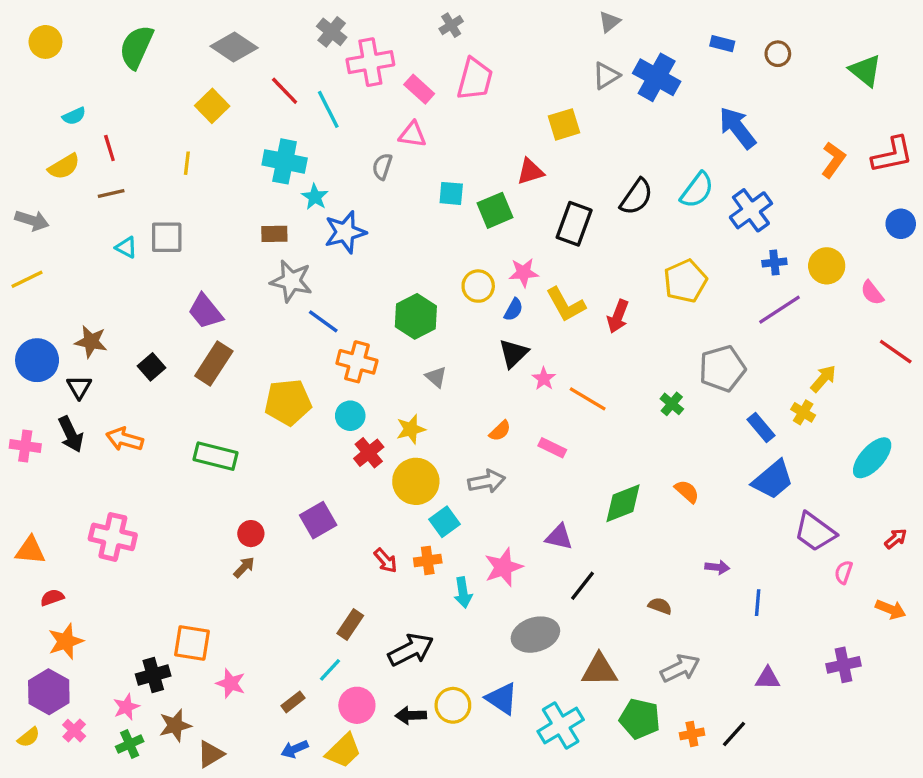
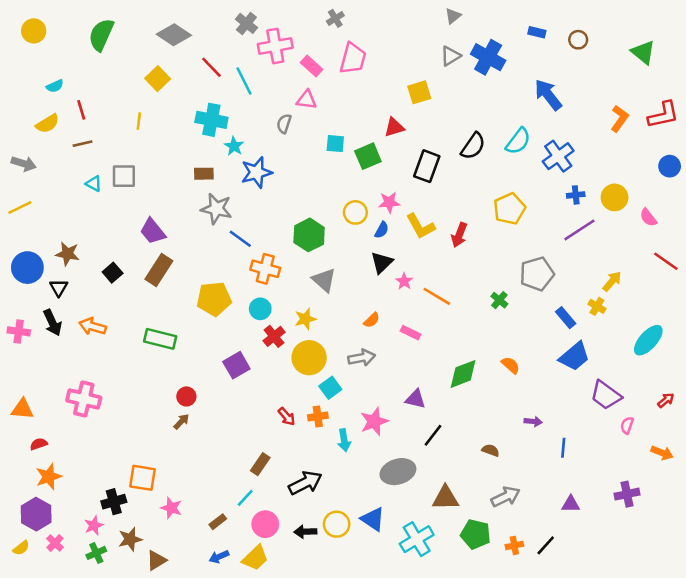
gray triangle: (436, 377) -> (324, 280), size x1.5
purple square: (318, 520) -> (236, 365), moved

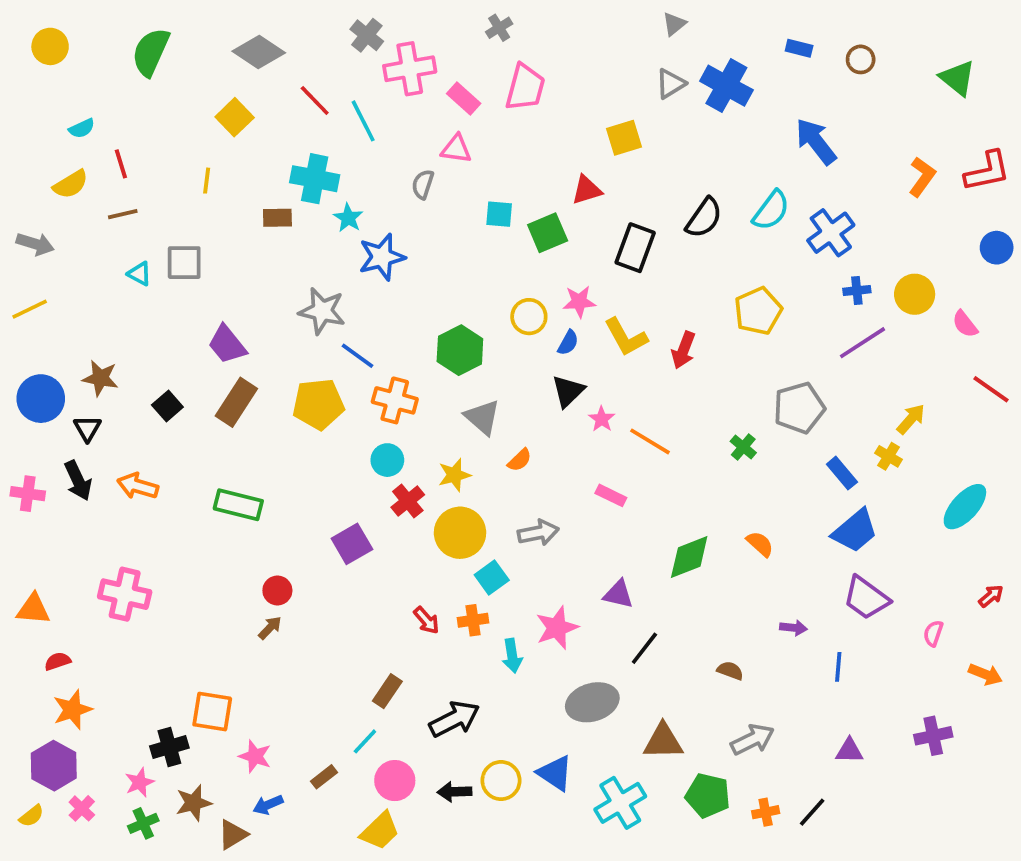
brown rectangle: (204, 174) -> (277, 218), moved
yellow pentagon: (214, 299) -> (318, 404), moved
orange semicircle: (372, 320) -> (520, 460), moved
purple trapezoid: (606, 395) -> (866, 598), moved
blue arrow: (219, 557) -> (268, 805), moved

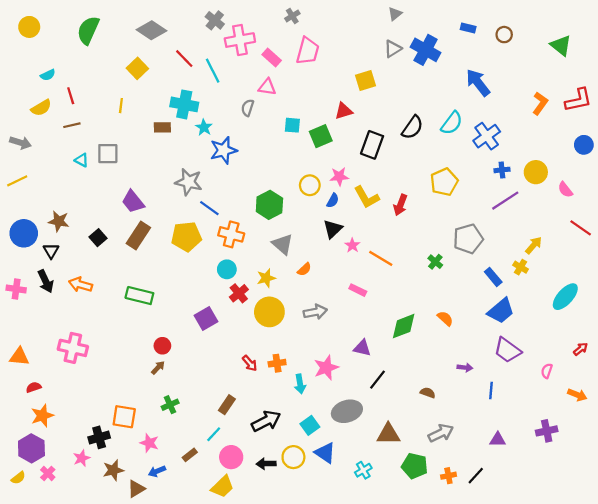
cyan square: (492, 577) -> (310, 425), moved
cyan cross: (620, 803) -> (363, 470), size x0.6
green cross: (143, 823) -> (170, 405), moved

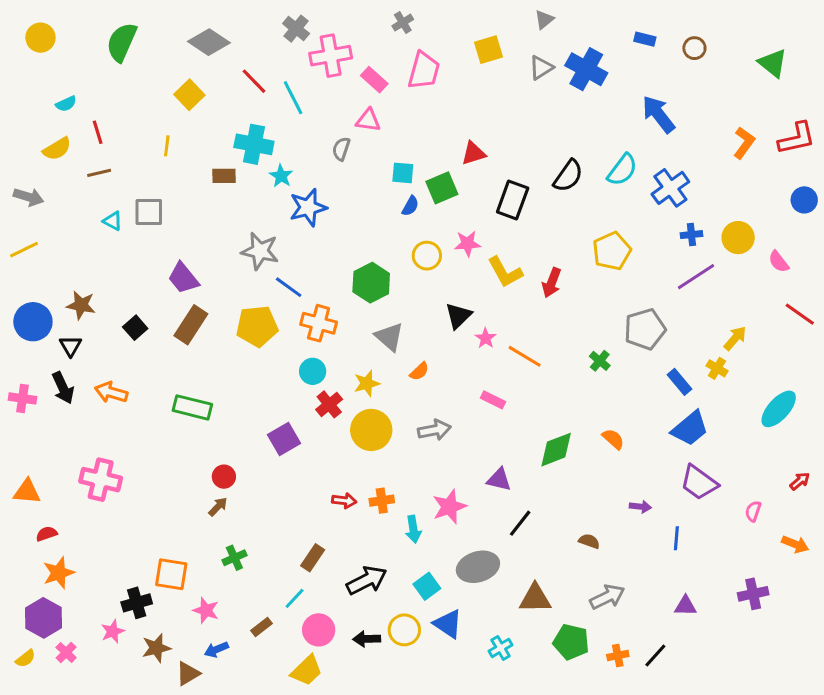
yellow square: (365, 80) -> (489, 50), moved
blue semicircle: (333, 201) -> (410, 206), moved
red arrow: (250, 363) -> (344, 501), turned -42

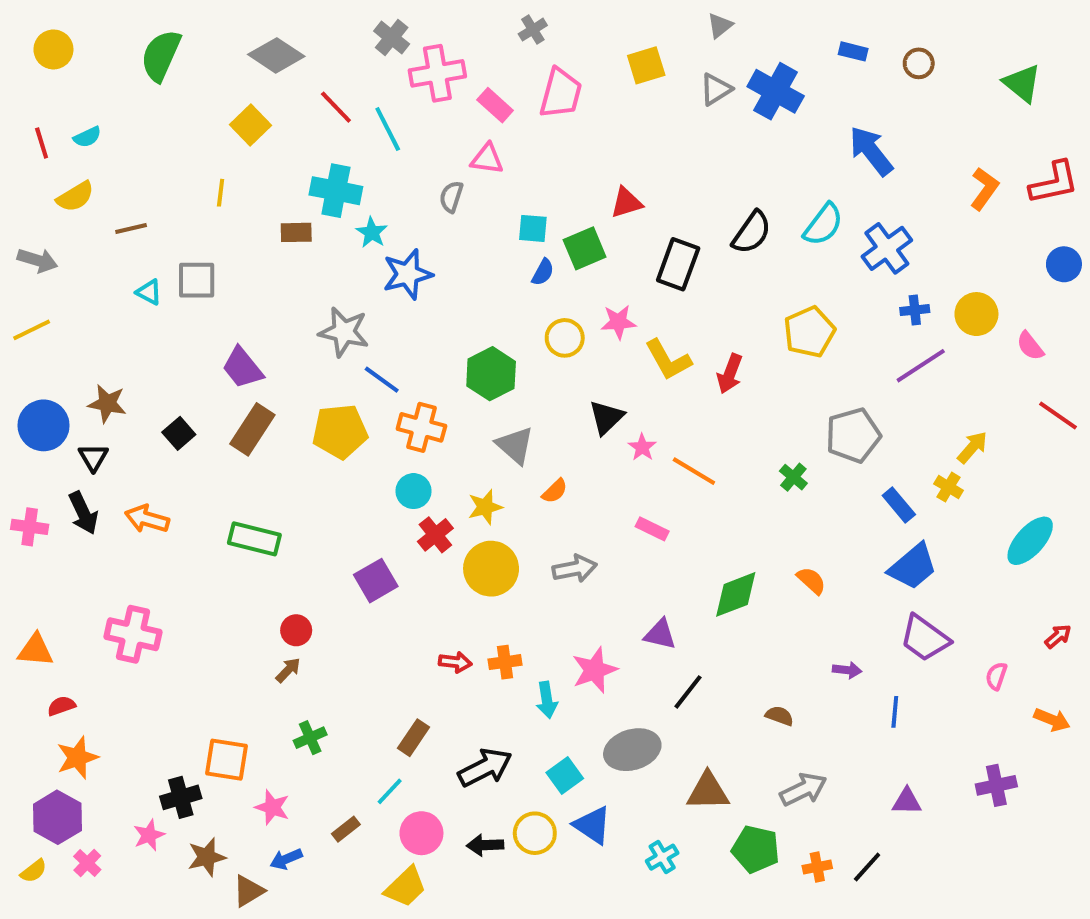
red line: (98, 132) -> (42, 143), moved

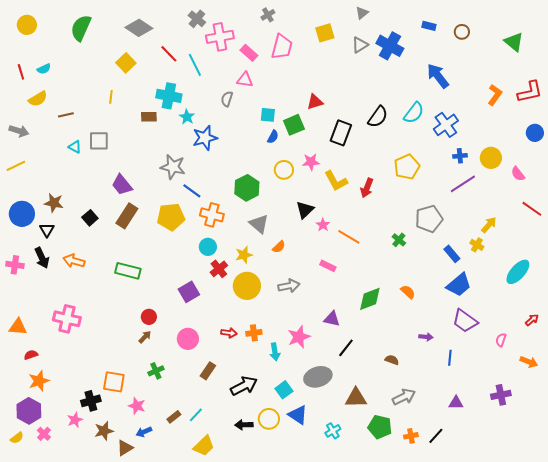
cyan line: (390, 791) -> (196, 415), moved
pink circle: (421, 833) -> (188, 339), moved

